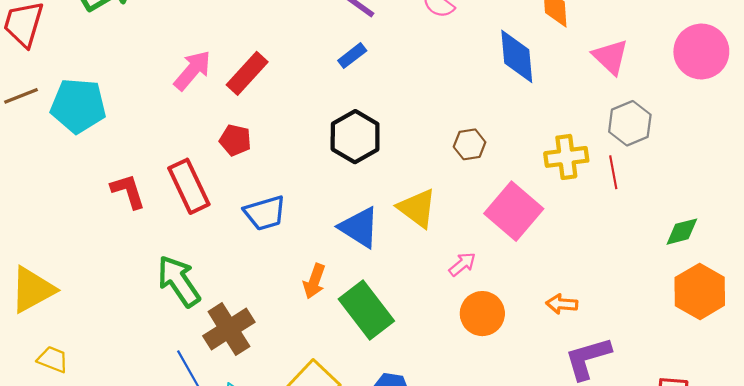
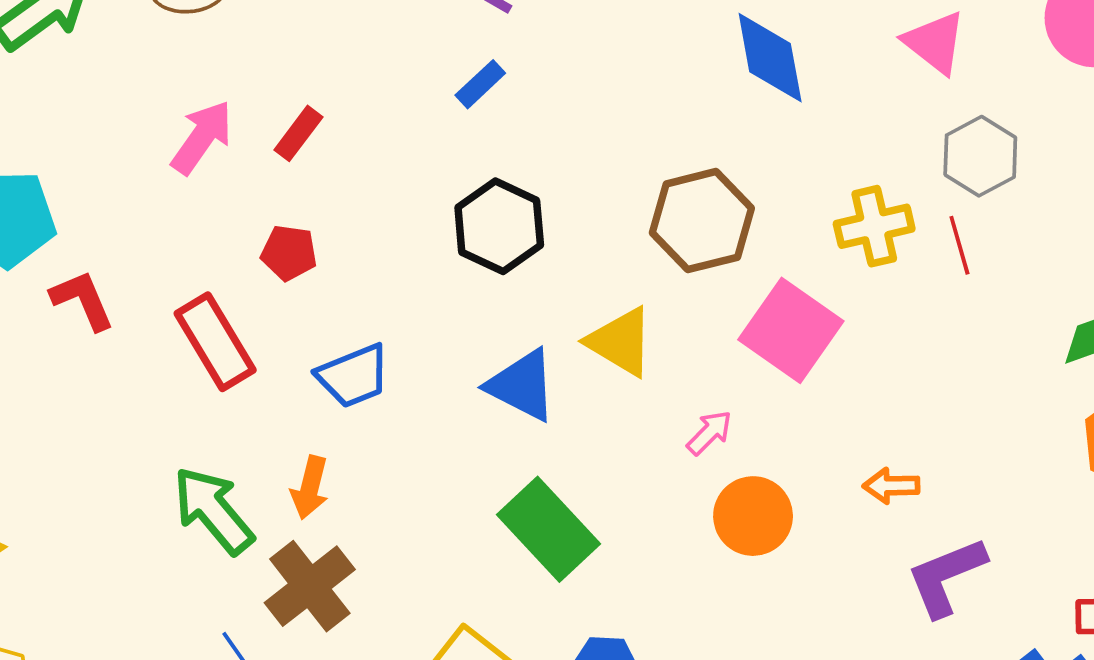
red rectangle: (247, 73) -> (298, 133), size x0.7
brown hexagon: (470, 144) -> (702, 221), size x1.8
red L-shape: (128, 191) -> (83, 300), moved
orange arrow: (314, 281) -> (310, 488), moved

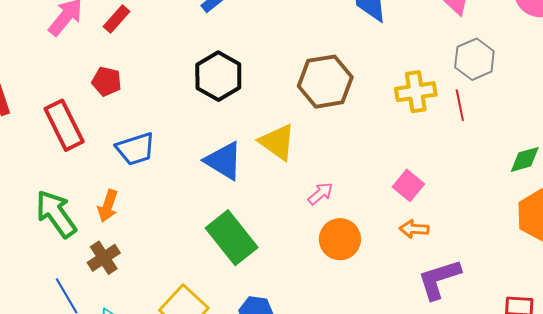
pink square: (791, 330) -> (408, 185), moved, size x0.6
brown cross: (310, 586) -> (104, 258), size x0.7

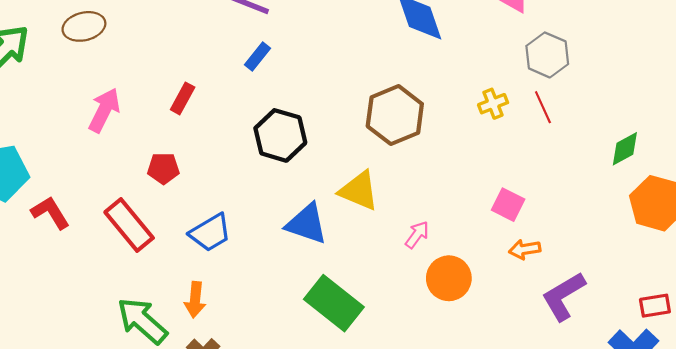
red rectangle: (117, 19) -> (183, 98), moved
yellow cross: (416, 92) -> (493, 104), size x0.7

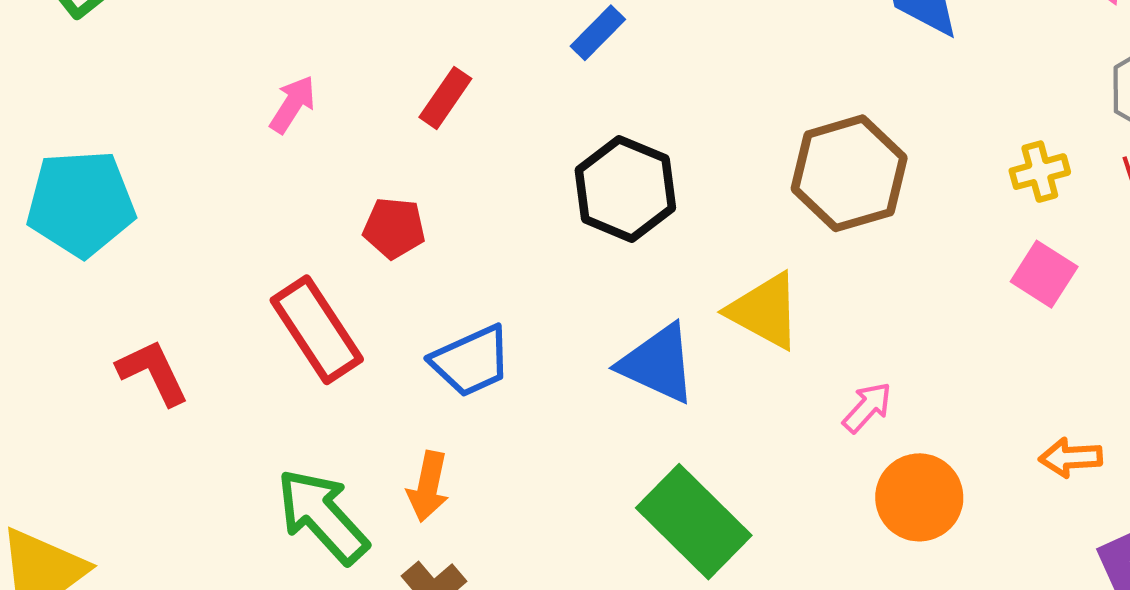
pink arrow: (104, 110) -> (293, 104), size x0.7
pink square: (508, 205) -> (1044, 274), moved
red L-shape: (50, 213) -> (153, 372), moved

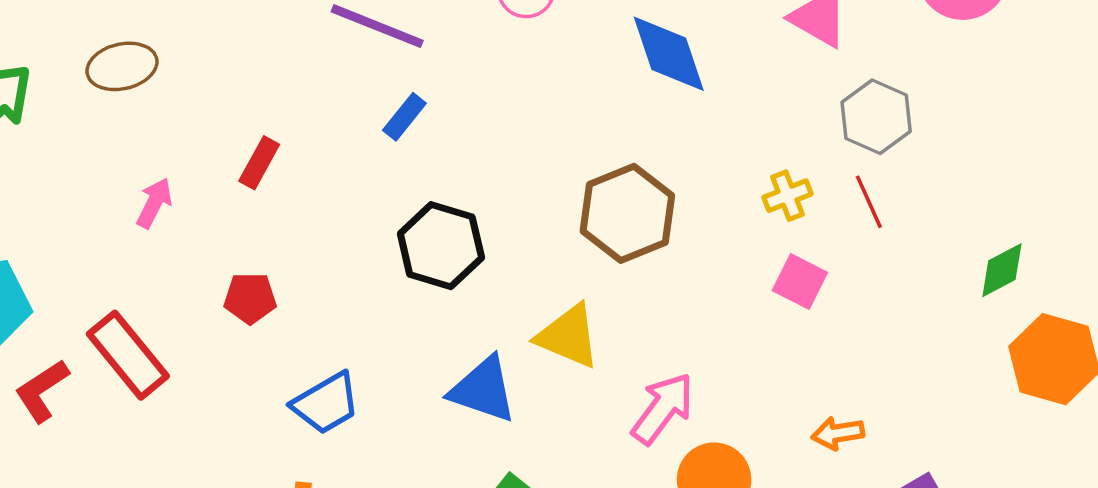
red rectangle: (445, 98) -> (259, 163), moved
red rectangle: (317, 330) -> (128, 355), moved
red L-shape: (153, 372) -> (42, 391), moved, turned -92
pink arrow: (867, 407) -> (663, 408), size x1.6

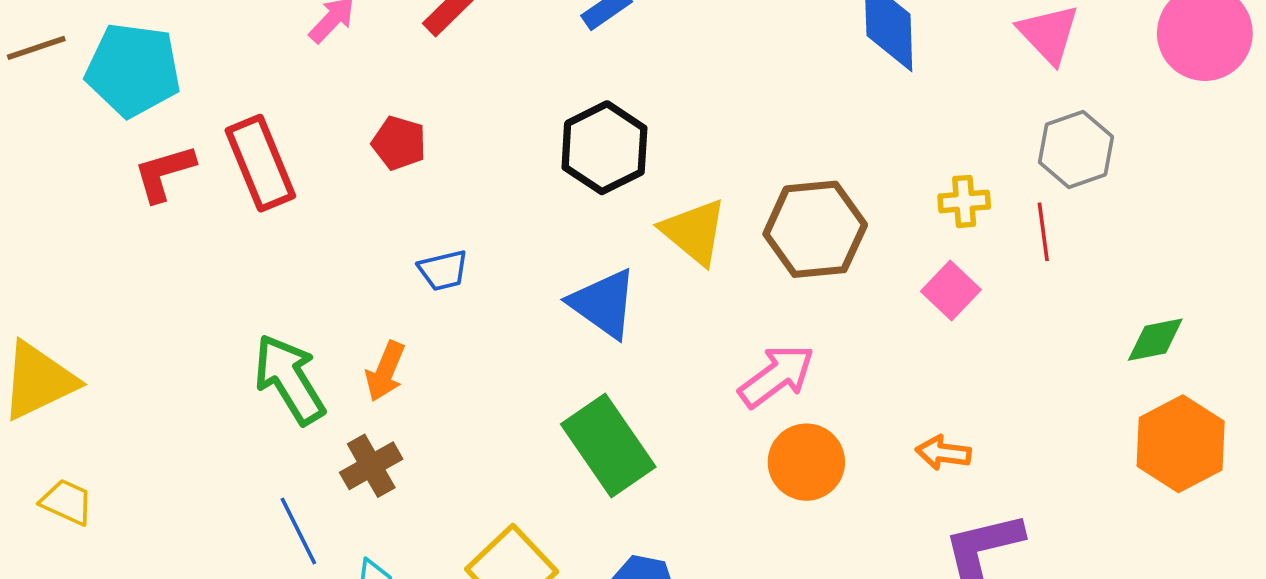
brown hexagon: (627, 213) -> (815, 229), moved
yellow triangle: (568, 336) -> (694, 232), moved
blue trapezoid: (326, 403) -> (443, 270), size x0.7

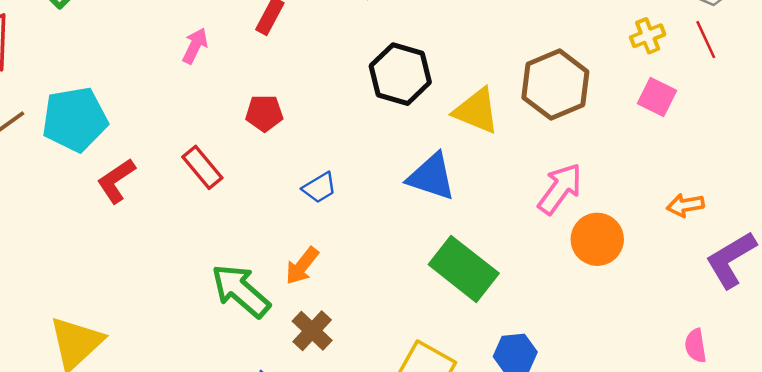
red rectangle: (260, 163) -> (202, 167), moved, size x0.7
orange arrow: (385, 371) -> (302, 266), turned 33

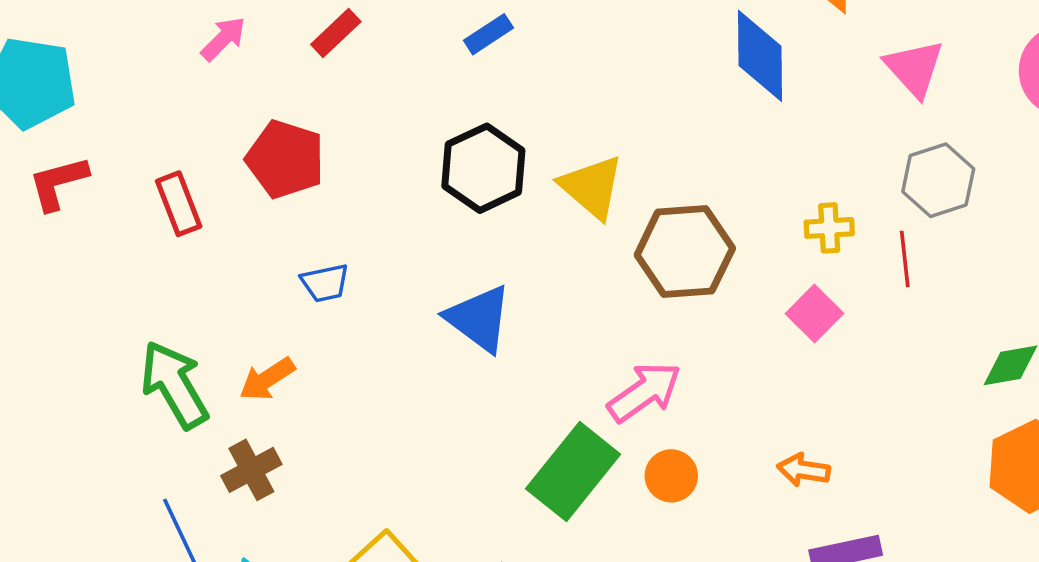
yellow triangle: (476, 111) -> (592, 187), moved
red pentagon: (264, 113) -> (285, 159), size x1.5
orange circle: (597, 239) -> (671, 476), size x0.7
green rectangle: (464, 269) -> (573, 471), moved, turned 72

